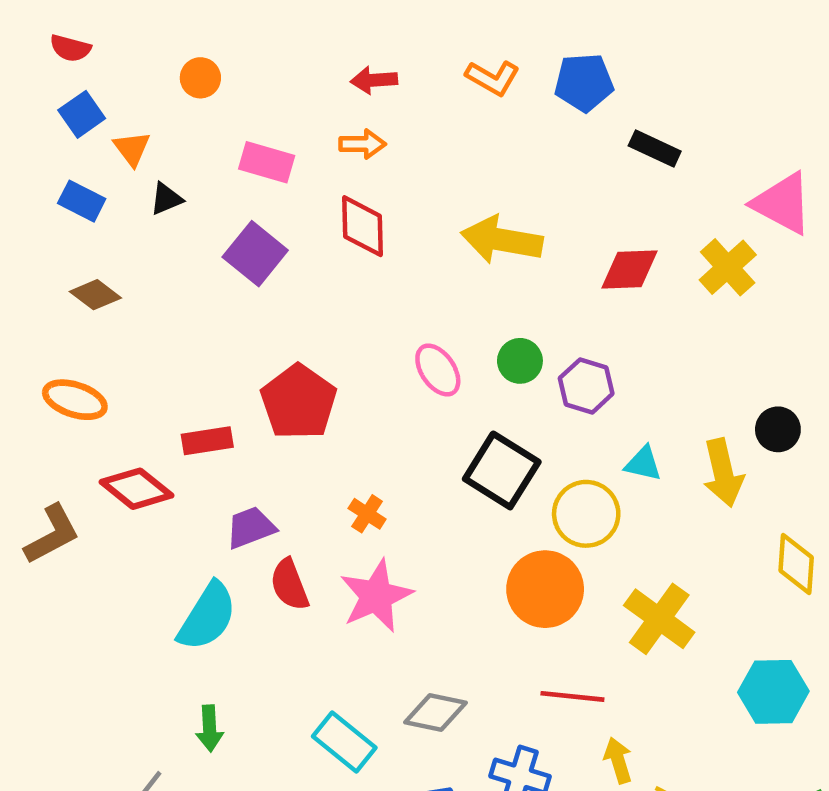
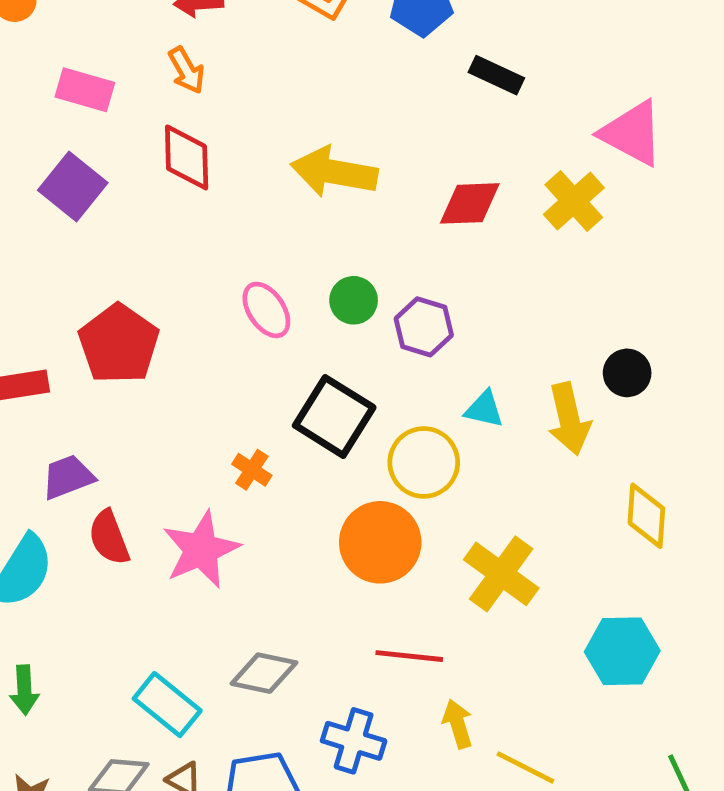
orange arrow: (362, 144) -> (187, 70), turned 60
orange cross: (367, 514) -> (252, 470), moved

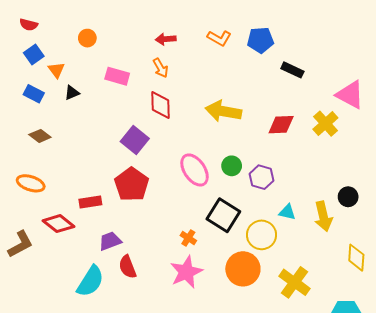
purple square: (73, 186) -> (135, 140), moved
pink ellipse: (266, 310) -> (195, 170), size x1.4
pink star: (201, 550) -> (186, 272), moved

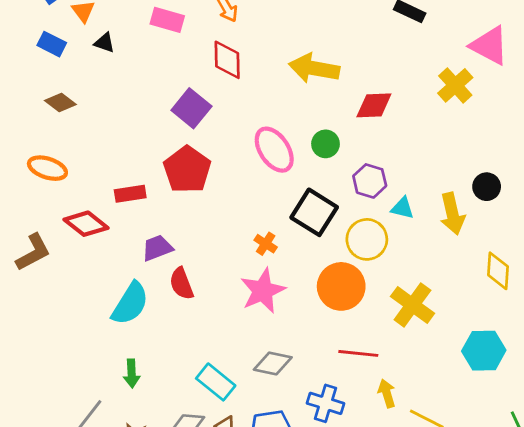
black triangle: (72, 93) -> (105, 43), turned 42
red diamond: (281, 125) -> (374, 105), moved
purple hexagon: (262, 177) -> (370, 181), moved

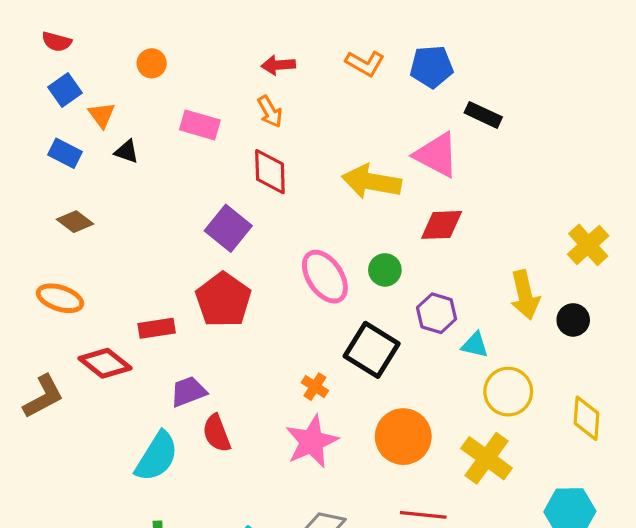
pink triangle: (489, 46) -> (437, 155), moved
yellow cross: (455, 85) -> (588, 245), moved
yellow arrow: (452, 214) -> (525, 295), moved
yellow circle: (367, 239) -> (508, 392), moved

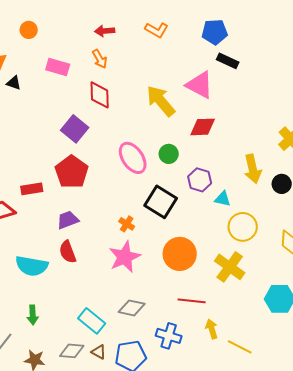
blue pentagon: (432, 67) -> (215, 32), moved
yellow arrow: (372, 182) -> (161, 101), turned 40
purple trapezoid: (188, 392) -> (68, 220), moved
cyan semicircle: (157, 457) -> (32, 266), turned 68

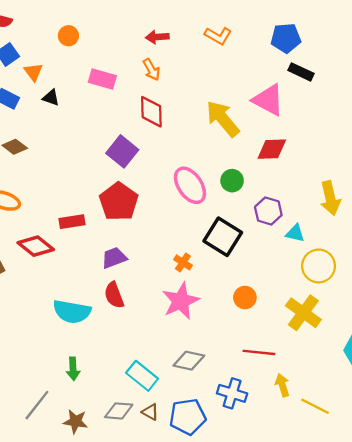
orange circle: (180, 254) -> (245, 298), size x0.6

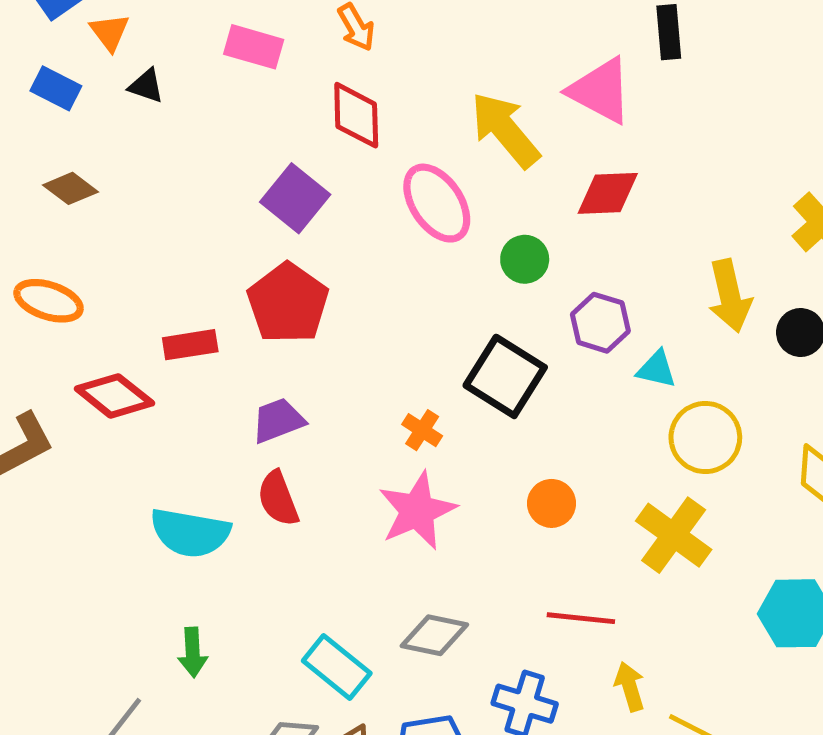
black rectangle: (301, 72) -> (669, 32), turned 60
pink ellipse: (190, 185) -> (437, 203), moved

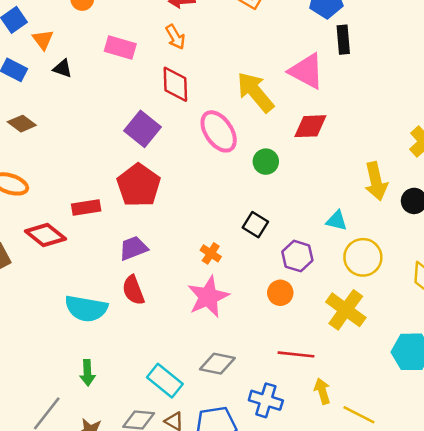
purple hexagon: (600, 323) -> (297, 256), moved
black square: (505, 376) -> (255, 225), size x0.6

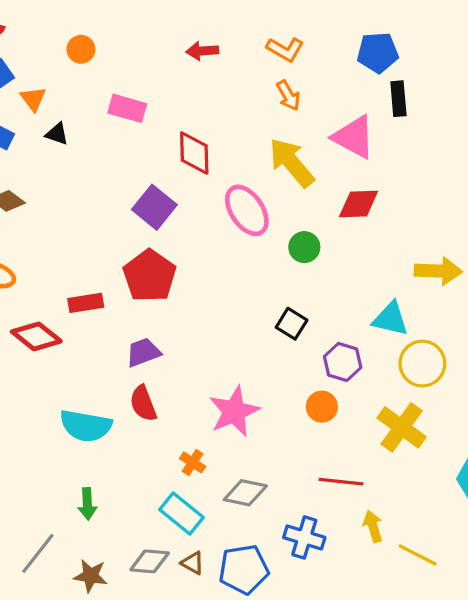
orange arrow: (175, 37) -> (288, 96), moved
yellow arrow: (376, 181) -> (438, 271), turned -75
cyan triangle: (337, 221) -> (390, 319), size x1.4
orange cross: (211, 253) -> (193, 462), moved

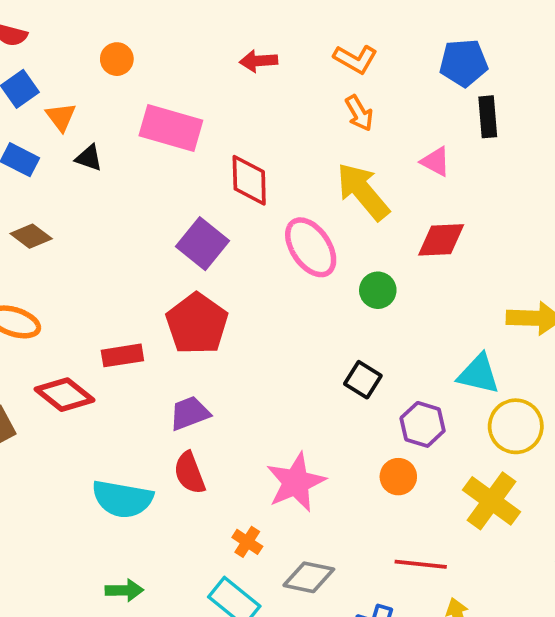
pink rectangle: (127, 108) -> (171, 128), size x1.4
pink triangle: (354, 137) -> (436, 162), size x0.6
green arrow: (87, 504) -> (124, 590), turned -88

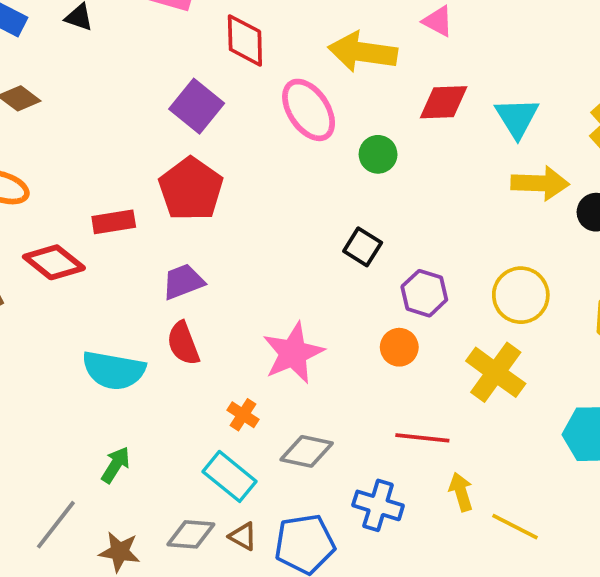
yellow arrow: (363, 191) -> (363, 52), turned -42
cyan triangle: (478, 374) -> (517, 118), moved, turned 45
green arrow: (124, 590) -> (116, 465), turned -57

